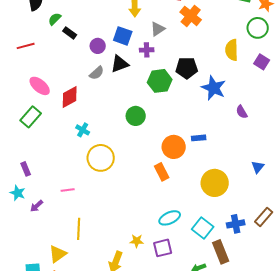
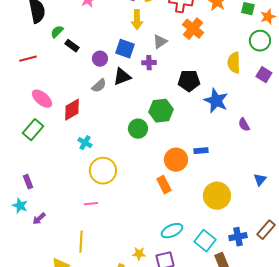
green hexagon: (160, 81) -> (161, 111), moved
pink line: (68, 190) -> (91, 204), moved

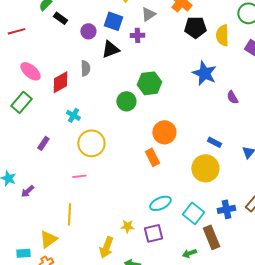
black pentagon: (189, 81) -> (195, 27), moved
gray semicircle: (99, 86) -> (85, 68), moved, turned -49
blue rectangle: (201, 151) -> (214, 142), moved, turned 32
purple rectangle: (28, 182) -> (43, 143), moved, turned 56

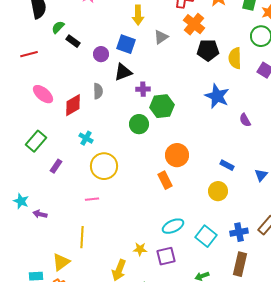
purple cross: (137, 35) -> (143, 89), moved
green rectangle: (21, 102) -> (36, 141), moved
yellow circle: (205, 168) -> (218, 191), size x0.7
purple arrow: (27, 191) -> (40, 214), turned 56
brown rectangle: (211, 237) -> (240, 264), moved, turned 35

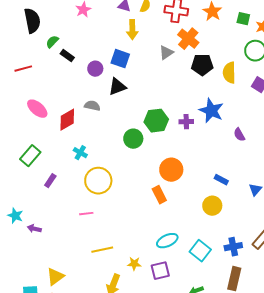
gray triangle: (161, 37) -> (166, 53), moved
purple cross: (143, 89) -> (186, 122), moved
gray semicircle: (98, 91) -> (92, 106), turned -77
yellow line: (82, 237) -> (102, 250), moved, turned 75

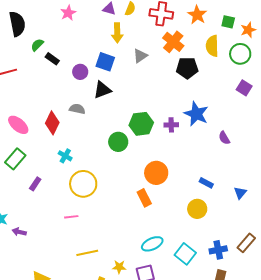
gray triangle: (166, 53) -> (140, 56), moved
yellow semicircle: (229, 73) -> (212, 46), moved
pink ellipse: (37, 109) -> (18, 125), moved
red diamond: (67, 120) -> (52, 123), turned -35

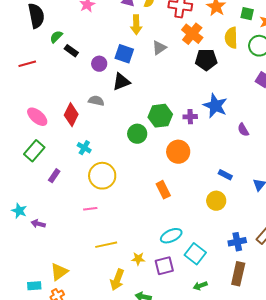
orange circle: (156, 173) -> (178, 152), moved
cyan square: (185, 254) -> (195, 254), moved

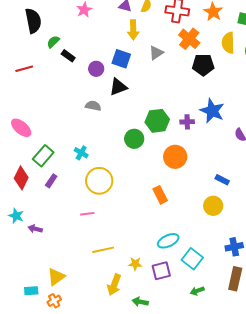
red diamond: (71, 115) -> (21, 178), moved
pink ellipse: (37, 117) -> (21, 128), moved
green rectangle: (34, 151) -> (43, 156), moved

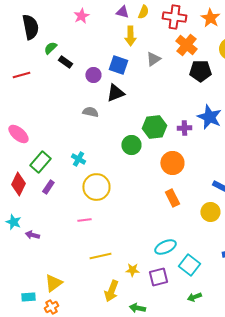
orange rectangle: (160, 195) -> (172, 198), moved

